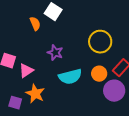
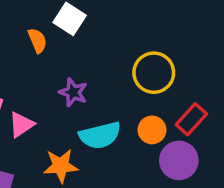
orange star: (35, 94) -> (61, 166), moved, turned -30

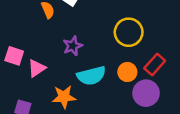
purple star: (73, 92) -> (73, 46), turned 30

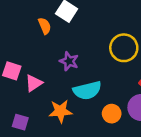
purple star: (73, 46) -> (69, 61), turned -30
orange circle: (127, 72) -> (112, 114), moved

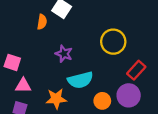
orange semicircle: (45, 26) -> (42, 22), turned 32
pink triangle: (34, 83) -> (23, 86), moved, turned 35

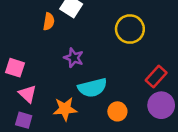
yellow circle: (113, 42) -> (130, 29), moved
pink triangle: (23, 86) -> (27, 94), turned 42
purple circle: (129, 95) -> (161, 105), moved

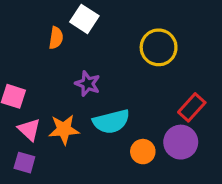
purple circle: (161, 105) -> (181, 142), moved
orange star: (65, 109) -> (64, 129), moved

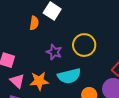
yellow circle: (159, 47) -> (84, 45), moved

